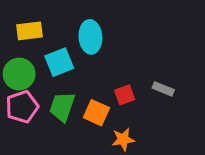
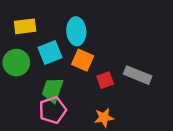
gray rectangle: (163, 89) -> (138, 75), size x1.5
pink pentagon: (22, 107) -> (53, 110), moved
orange square: (96, 113) -> (83, 60), moved

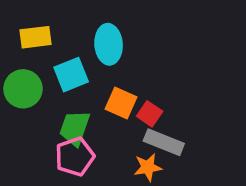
orange square: (83, 60) -> (121, 103), moved
gray rectangle: (138, 75) -> (164, 142), moved
red square: (105, 80) -> (150, 114), turned -36

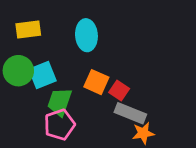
cyan square: (71, 75) -> (42, 75), moved
orange star: (148, 167) -> (143, 133), moved

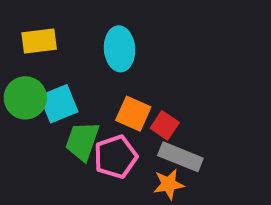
pink pentagon: (60, 125) -> (116, 157), moved
orange star: (143, 133) -> (169, 184), moved

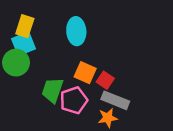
yellow rectangle: (39, 41) -> (25, 26), turned -65
cyan square: (59, 104) -> (24, 44), moved

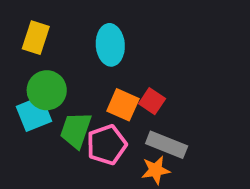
cyan square: (24, 44) -> (34, 114), moved
green circle: (16, 63) -> (47, 90), moved
red square: (105, 80) -> (152, 101), moved

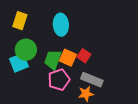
green trapezoid: (76, 130) -> (53, 60), moved

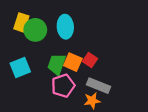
green circle: (26, 50) -> (35, 30), moved

